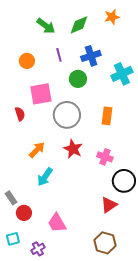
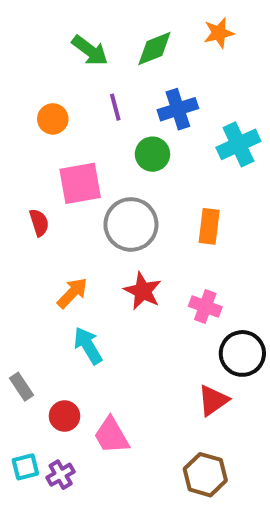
cyan arrow: (45, 177) -> (88, 346), turned 114
red circle: (24, 213) -> (65, 416), moved
purple cross: (38, 249) -> (61, 475), moved

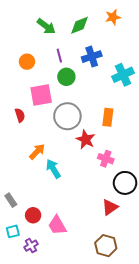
green circle: (152, 154) -> (66, 77), moved
red star: (143, 291) -> (86, 139), moved
cyan arrow: (88, 346) -> (53, 169), moved
cyan square: (25, 467) -> (13, 231), moved

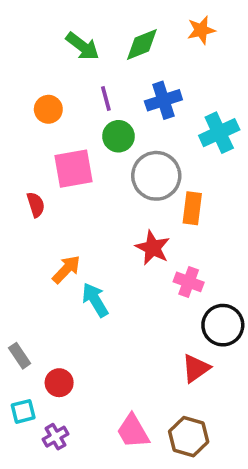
gray circle: (67, 116) -> (156, 176), moved
pink trapezoid: (57, 225) -> (133, 431), moved

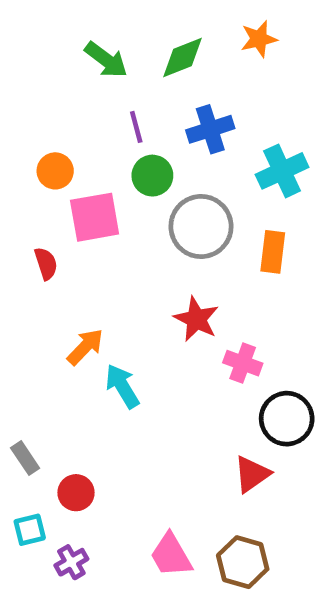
orange circle: (48, 109) -> (55, 171), moved
orange rectangle: (192, 208) -> (273, 252), moved

